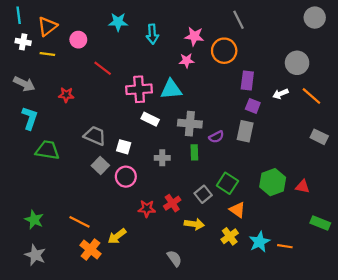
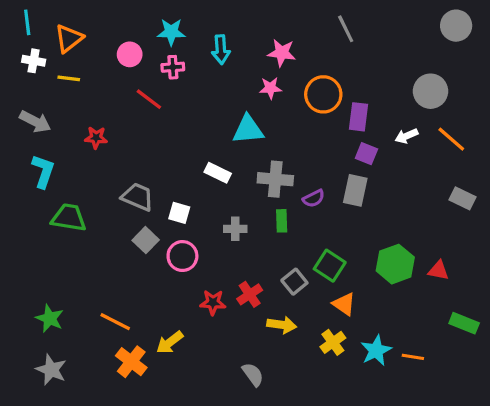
pink circle: (78, 40) -> (130, 54), moved
orange circle: (224, 51) -> (323, 94), moved
pink cross: (139, 89) -> (173, 67), moved, size x0.6

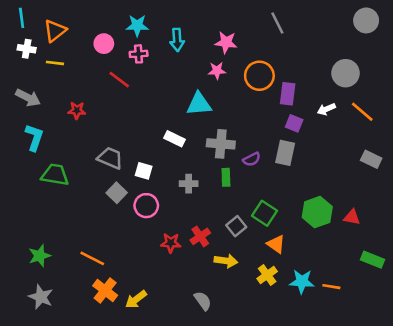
green star: (50, 318) -> (40, 256), turned 30
yellow arrow: (170, 342) -> (136, 299), moved
cyan star: (376, 350) -> (302, 281), turned 30

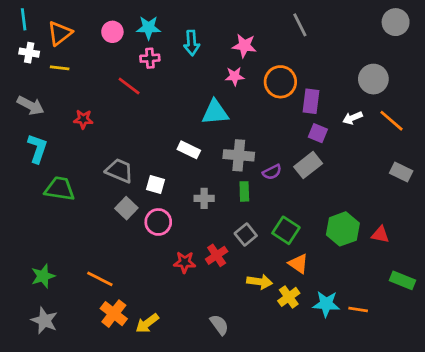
pink circle: (104, 44) -> (112, 32), moved
gray rectangle: (285, 153) -> (308, 165), turned 40
gray square: (236, 226) -> (246, 234), moved
yellow arrow: (226, 261) -> (260, 282), moved

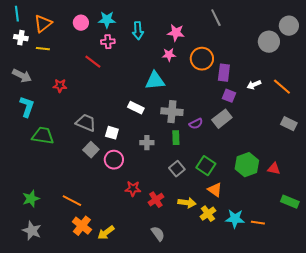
gray circle: (396, 22) -> (289, 26), moved
gray circle: (373, 79) -> (269, 42), moved
red cross: (217, 255) -> (156, 200), moved

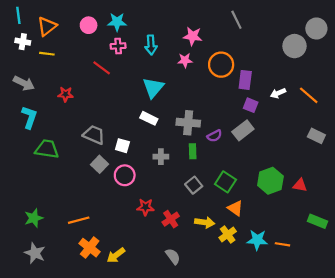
cyan arrow: (138, 31) -> (151, 45), moved
cyan triangle: (155, 81) -> (153, 88), moved, turned -45
orange line: (72, 201) -> (79, 220), turned -42

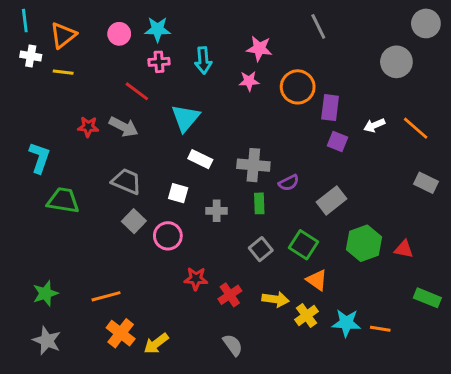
gray circle: (316, 28) -> (426, 23), moved
gray arrow: (24, 83) -> (124, 127), moved
cyan triangle: (153, 88) -> (186, 118), moved
gray rectangle: (243, 130) -> (332, 200), moved
white square: (122, 146) -> (178, 193), moved

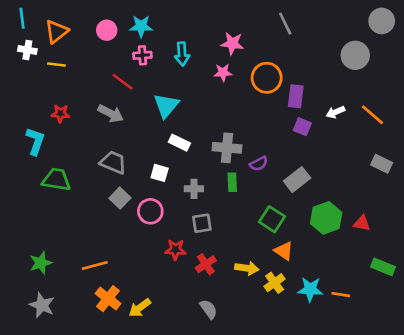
red star: (88, 127) -> (60, 113), moved
gray square: (261, 249) -> (202, 223), moved, turned 30

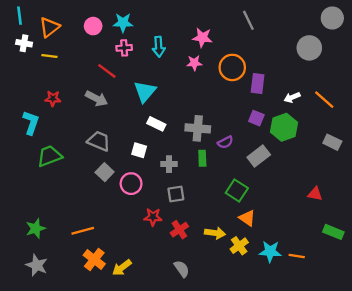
purple square: (302, 127) -> (256, 118), moved
green trapezoid: (56, 180) -> (49, 156), turned -30
green hexagon: (326, 218) -> (284, 127), moved

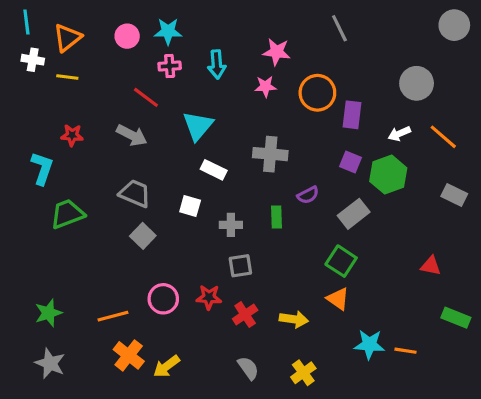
gray circle: (309, 48) -> (417, 83), moved
gray cross: (198, 128) -> (270, 154), moved
pink circle: (131, 184) -> (163, 299), moved
green square: (237, 190) -> (341, 261), moved
yellow cross: (239, 246) -> (303, 373), moved

